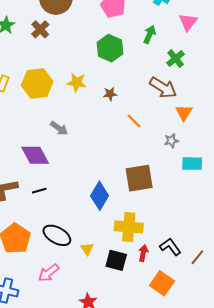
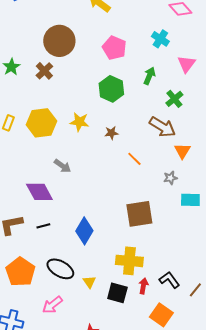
blue diamond: (100, 196) -> (84, 231), moved

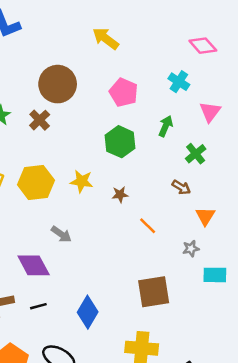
brown arrow: (162, 127) -> (181, 187), size x0.6

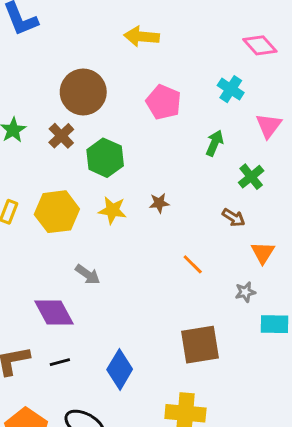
yellow arrow: (106, 38) -> (142, 37), turned -32
green hexagon: (120, 142) -> (105, 158), moved
brown star: (120, 195) -> (159, 203), moved

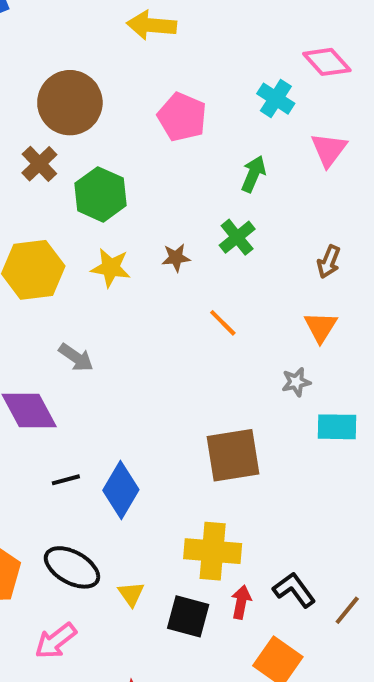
pink diamond: (260, 45) -> (327, 62), moved
green cross: (251, 177) -> (237, 237), moved
brown arrow: (234, 218) -> (329, 262), moved, turned 80
orange line: (193, 264) -> (223, 323), moved
black line: (60, 362) -> (66, 480), moved

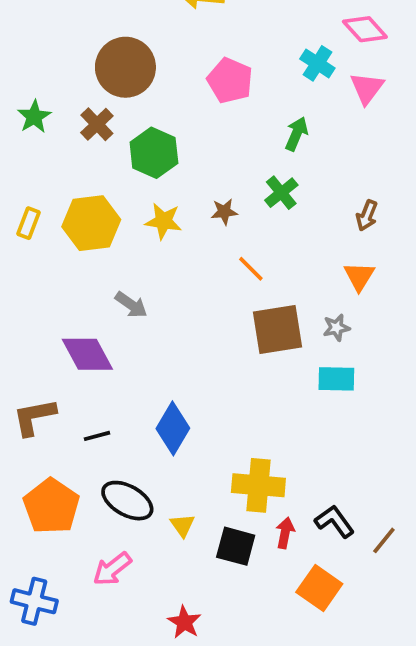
pink triangle: (329, 150) -> (367, 88), moved
orange line: (223, 323) -> (251, 269), moved
cyan rectangle: (337, 427) -> (336, 379), moved
brown square: (233, 455) -> (277, 329), moved
black line: (66, 480) -> (97, 436), moved

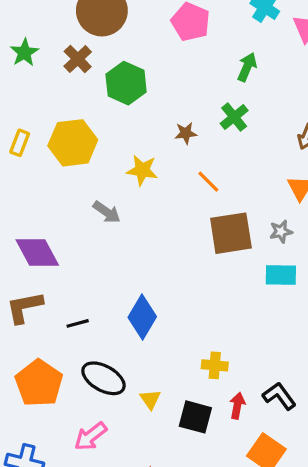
yellow star: (163, 221) -> (142, 170), moved
purple diamond: (87, 354) -> (37, 252), moved
yellow cross: (258, 485) -> (215, 365), size x0.6

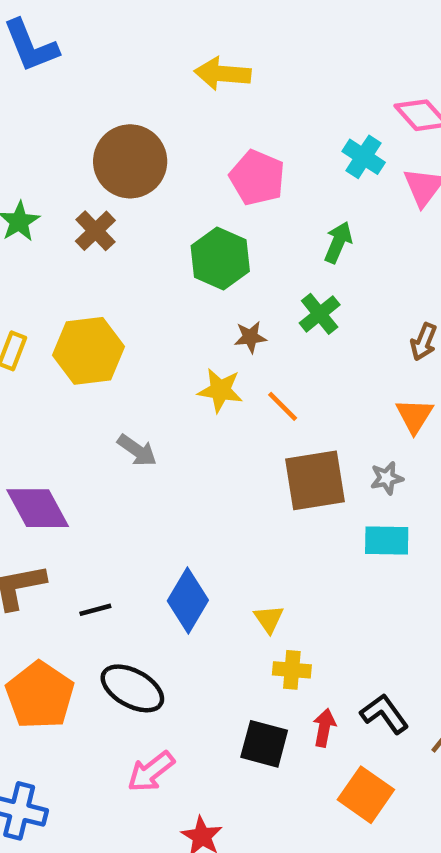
green hexagon: (126, 83) -> (220, 258), moved
yellow star: (142, 170) -> (220, 390), moved
yellow triangle: (150, 399) -> (269, 619), moved
pink arrow: (91, 436) -> (151, 772), moved

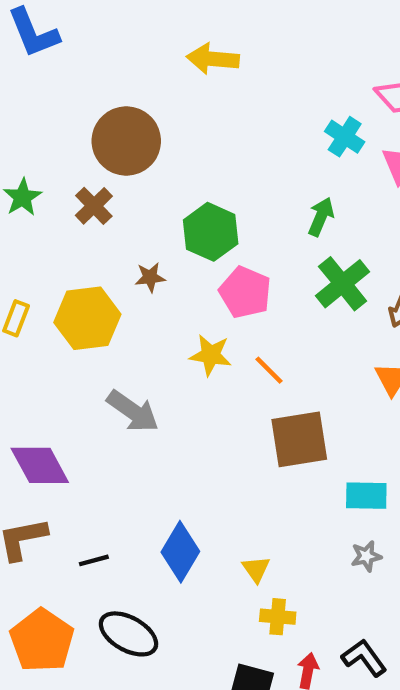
pink pentagon: (257, 178) -> (245, 292), moved
green cross: (320, 314) -> (343, 284), moved, size x1.4
brown star: (250, 337) -> (150, 277), moved
gray arrow: (137, 450) -> (133, 411), size x1.4
gray star: (387, 478) -> (366, 556), moved

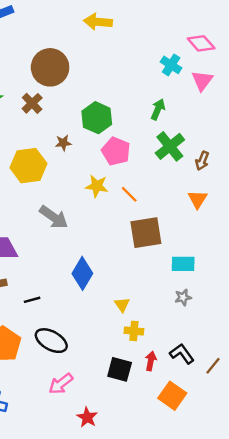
blue diamond: (180, 552) -> (82, 273), moved

